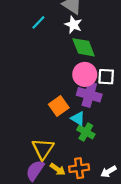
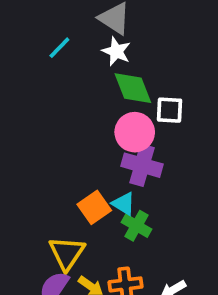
white square: (106, 77) -> (170, 110), moved
orange square: (59, 106) -> (94, 207), moved

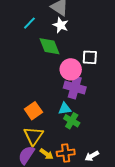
green diamond: (133, 88) -> (50, 46), moved
cyan triangle: (124, 204) -> (65, 109), turned -40
orange square: (94, 207) -> (33, 111), moved

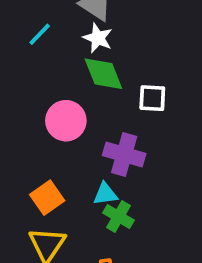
green diamond: (50, 46) -> (103, 74), moved
pink circle: (71, 69) -> (66, 121), moved

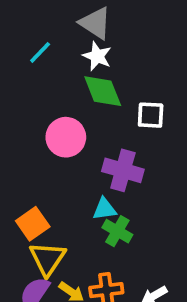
orange square: (47, 198) -> (33, 224), moved

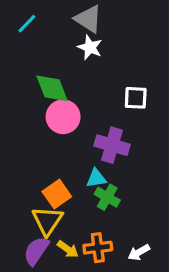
cyan line: (40, 52) -> (27, 24), moved
green diamond: (103, 91) -> (52, 88), moved
orange square: (33, 224) -> (57, 194), moved

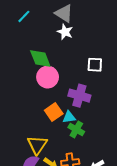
orange square: (57, 194) -> (54, 112), moved

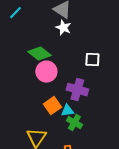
cyan line: (24, 16) -> (15, 13), moved
green diamond: (40, 59) -> (39, 54), turned -30

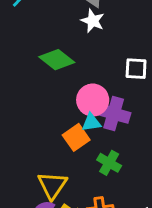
pink circle: (46, 72) -> (93, 100), moved
cyan triangle: (67, 111) -> (91, 122), moved

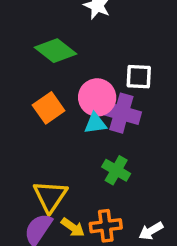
white square: (136, 69) -> (139, 77), moved
orange square: (76, 137) -> (49, 108), moved

